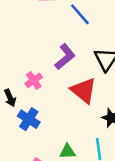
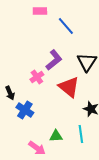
pink cross: (34, 80) -> (37, 77), moved

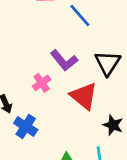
purple L-shape: (54, 60) -> (64, 60), turned 90

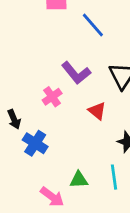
red triangle: (84, 96) -> (97, 111), size x0.6

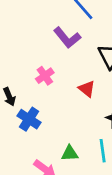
purple L-shape: (76, 73) -> (67, 38), moved

